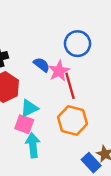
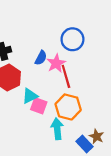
blue semicircle: (42, 65) -> (41, 58), turned 80
pink square: (24, 124) -> (39, 106), moved
cyan arrow: (33, 145) -> (57, 129), moved

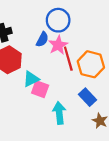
blue circle: (72, 39) -> (58, 20), moved
orange hexagon: (68, 107) -> (91, 64), moved
blue rectangle: (84, 144) -> (88, 97), moved

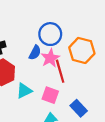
orange hexagon: (91, 64) -> (82, 50), moved
pink square: (40, 89) -> (50, 95), moved

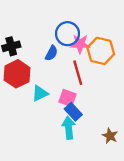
pink star: (50, 58) -> (80, 44), moved, turned 30
blue rectangle: (79, 108) -> (73, 112), moved

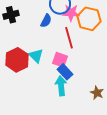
red hexagon: (17, 74) -> (17, 60), moved
cyan triangle: (40, 93) -> (36, 56), turned -49

